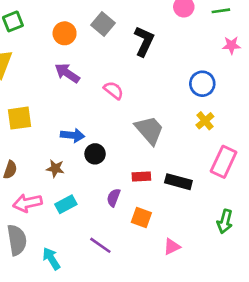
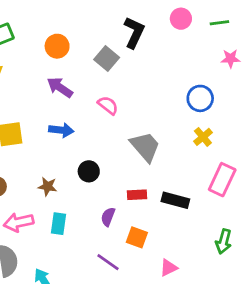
gray square: (103, 24) -> (107, 59), moved
black L-shape: (144, 41) -> (134, 32), moved
blue arrow: (73, 135) -> (61, 130), moved
cyan rectangle: (66, 204) -> (58, 224), turned -54
purple line: (100, 245) -> (108, 262), moved

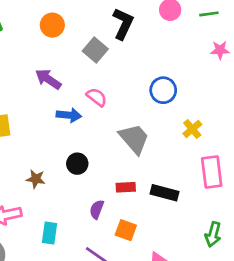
orange circle: (57, 46) -> (52, 25), moved
blue circle: (200, 98) -> (163, 90), moved
blue arrow: (61, 130) -> (69, 115), moved
pink rectangle: (222, 180) -> (212, 172), turned -32
cyan rectangle: (58, 224) -> (50, 233), moved

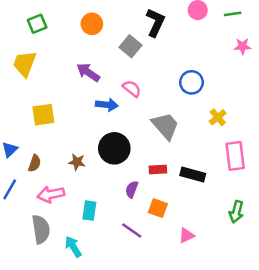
black circle: (77, 164) -> (114, 148), size x1.6

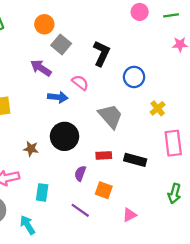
black L-shape: (155, 23) -> (102, 53), moved
gray square: (130, 46) -> (61, 44), moved

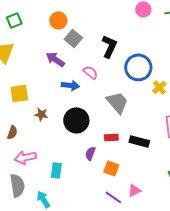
blue circle: (134, 77) -> (138, 67), size x1.4
yellow cross: (158, 108) -> (159, 87), moved
brown star: (31, 149) -> (41, 114), moved
purple line: (80, 210) -> (113, 197), moved

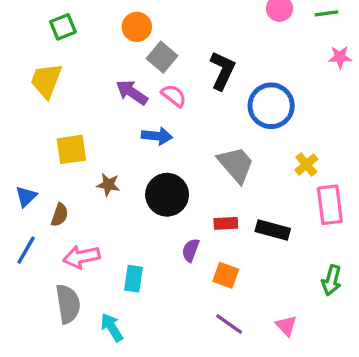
pink semicircle: (90, 72) -> (174, 96), moved
yellow cross: (159, 87) -> (306, 165), moved
pink triangle: (134, 190) -> (286, 326), moved, turned -48

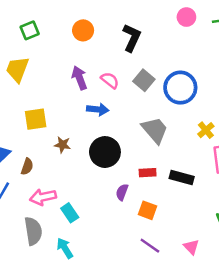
gray square: (162, 57) -> (144, 80), moved
black L-shape: (222, 71) -> (132, 38), moved
purple arrow: (132, 92) -> (79, 78), turned 35
cyan rectangle: (133, 279) -> (70, 213), moved, turned -42

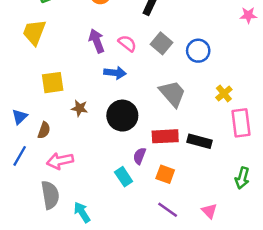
blue circle: (180, 88) -> (198, 51), size x0.7
red rectangle: (148, 173) -> (165, 136), size x1.5
cyan rectangle: (70, 213) -> (124, 177), moved

